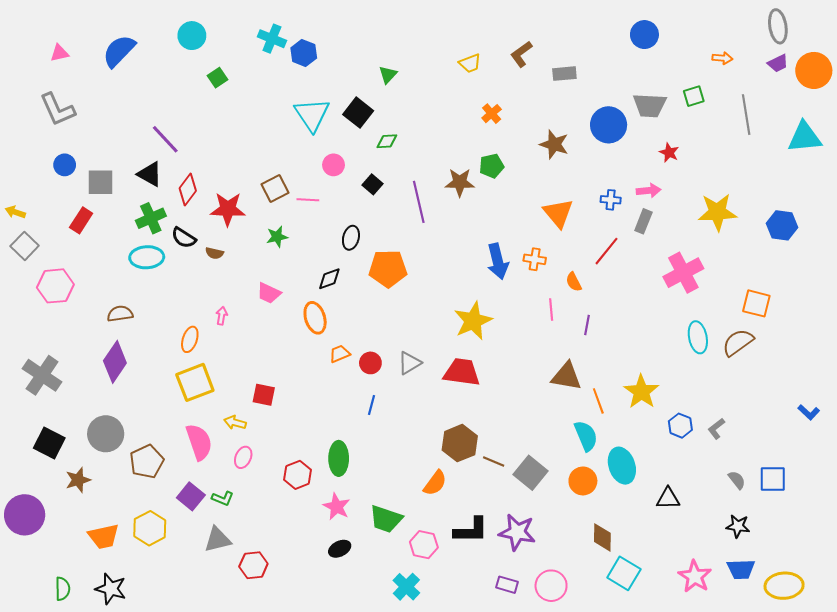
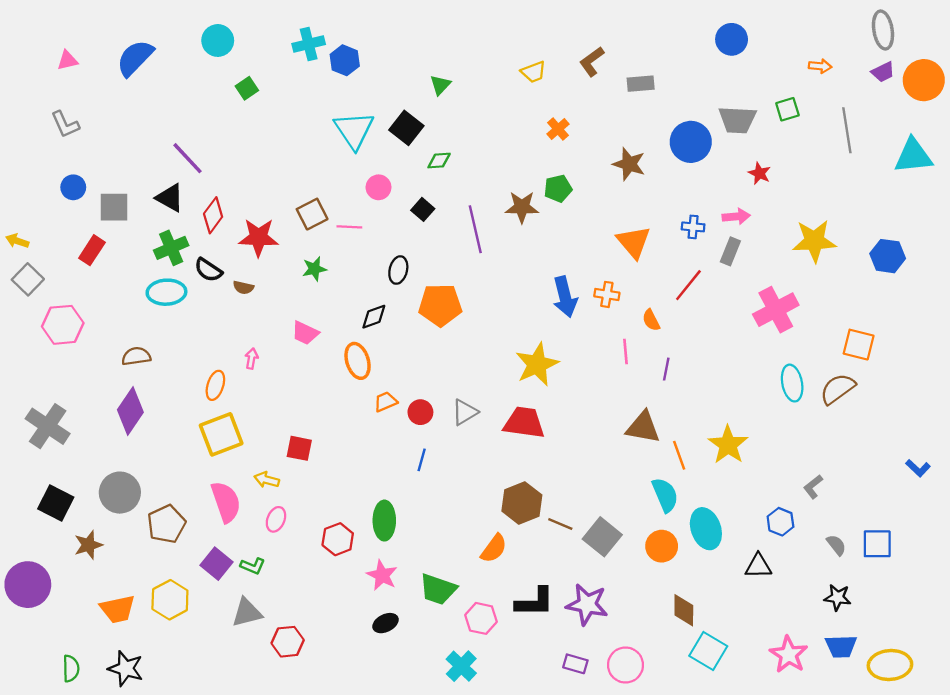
cyan cross: (272, 39) -> (309, 44), turned -36
gray L-shape: (57, 109) -> (65, 124), size x0.7
blue hexagon: (680, 426) -> (780, 522), moved

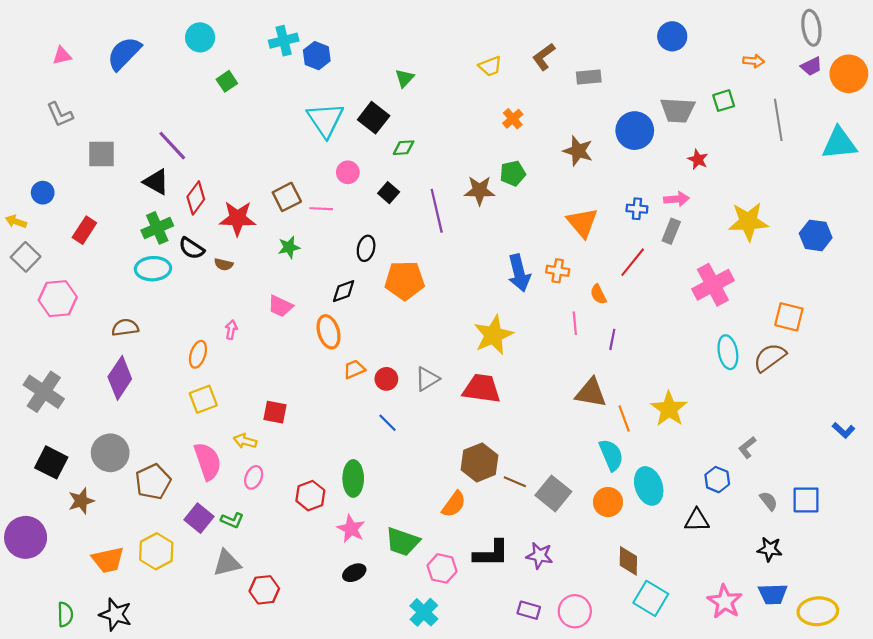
blue circle: (73, 187) -> (43, 193), moved
gray square: (114, 207) -> (102, 154), moved
yellow square: (221, 434) -> (203, 399), size x0.7
blue line: (422, 460) -> (387, 423), turned -60
purple star: (587, 604) -> (539, 556), size x0.7

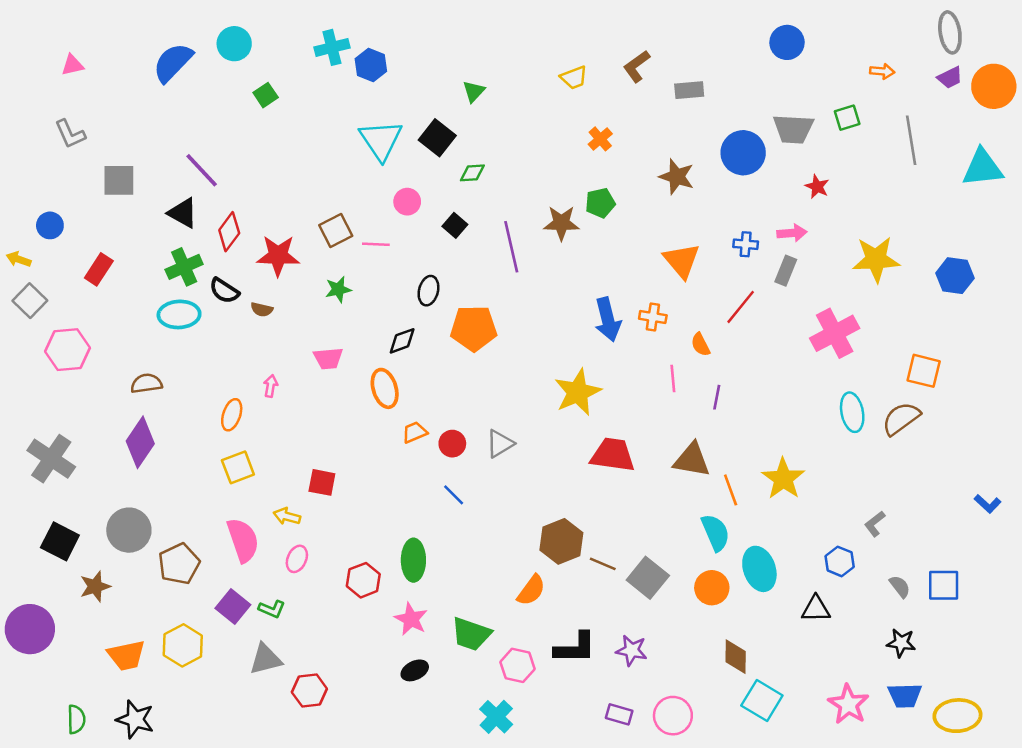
blue semicircle: (124, 53) -> (173, 63), moved
pink trapezoid: (280, 306) -> (328, 358), turned -30
red trapezoid: (482, 389) -> (613, 455), moved

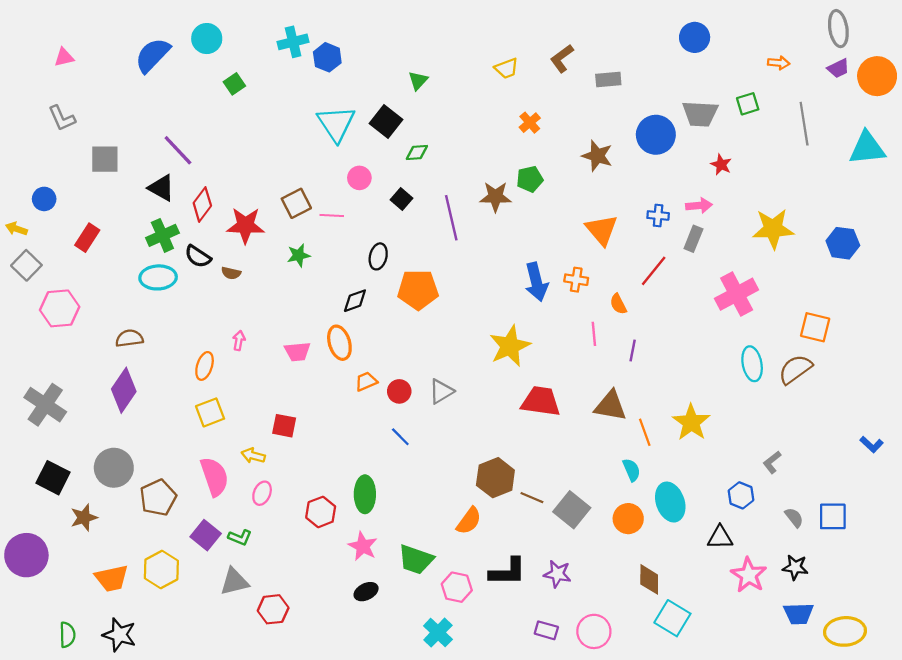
pink trapezoid: (328, 358) -> (297, 352), moved
cyan semicircle: (716, 533) -> (632, 470), size x0.7
pink star: (848, 704) -> (749, 575), moved

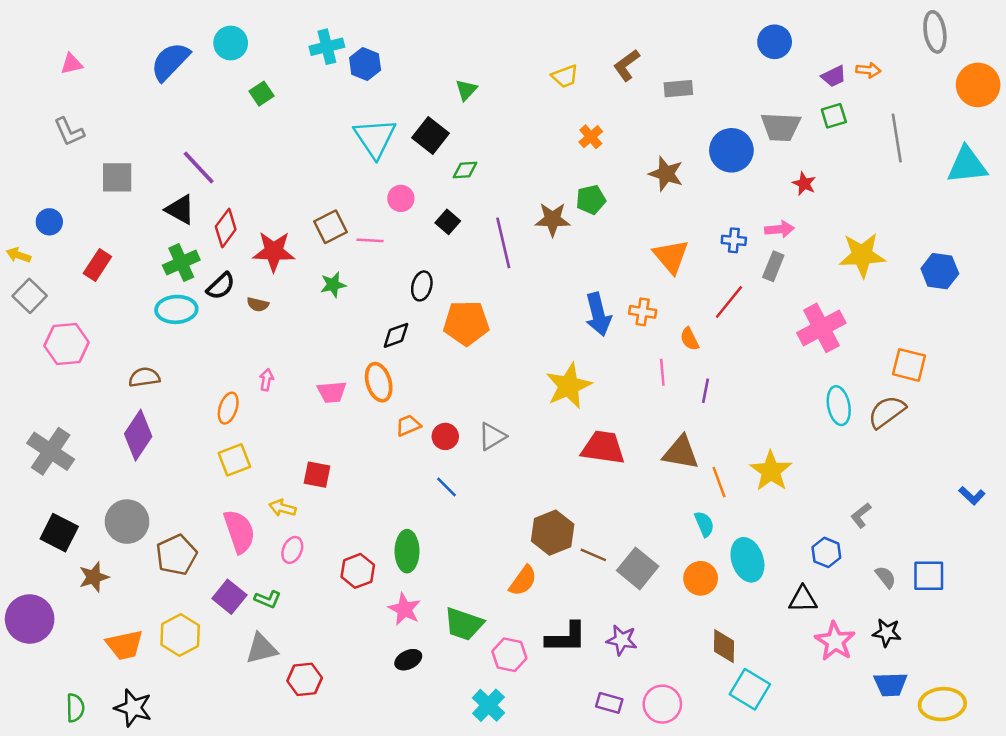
purple trapezoid: (838, 68) -> (834, 76), moved
black semicircle: (198, 256) -> (221, 286), turned -76

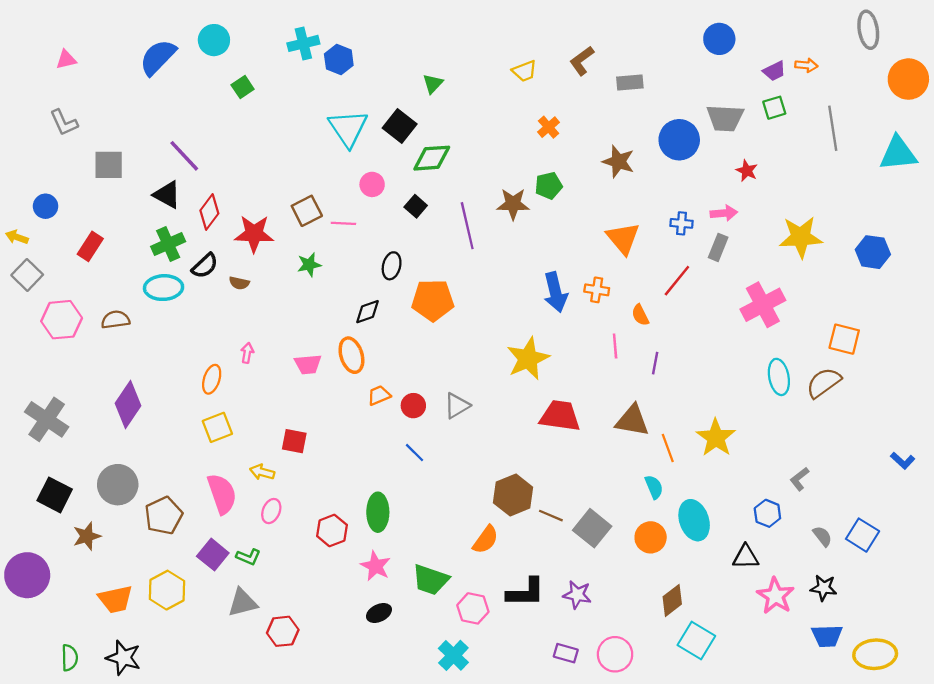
green diamond: (465, 170) -> (432, 158), size x1.6
brown semicircle: (144, 377) -> (115, 320), moved
blue square: (929, 576) -> (863, 535), turned 32
brown diamond: (724, 646) -> (672, 600), turned 52

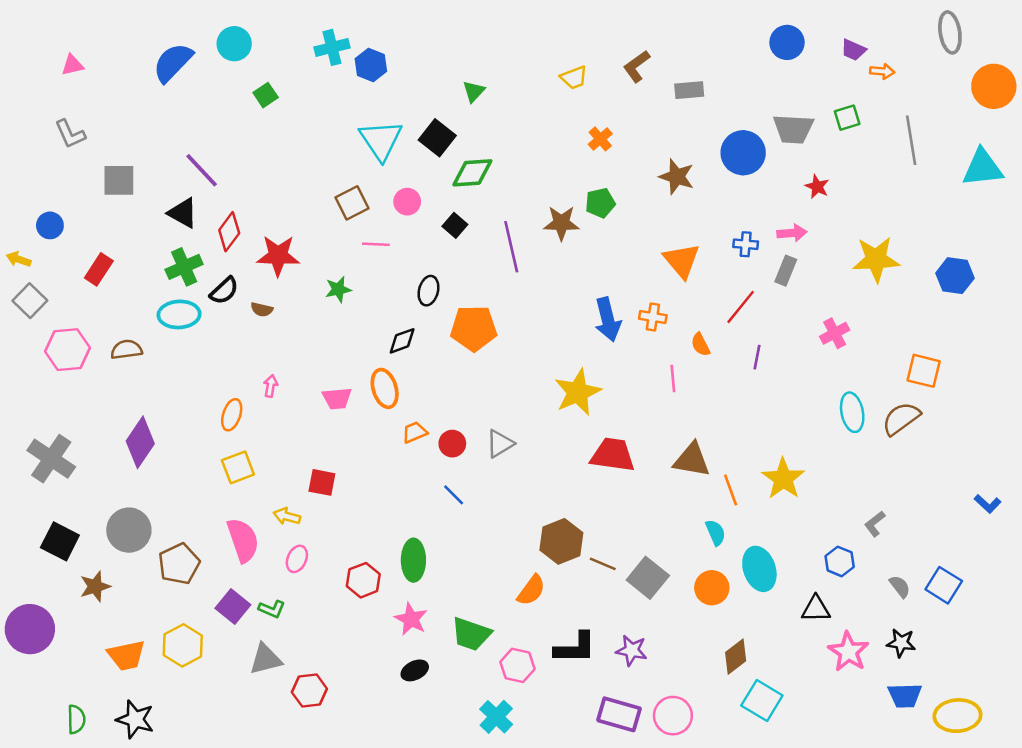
purple trapezoid: (774, 71) -> (853, 50), moved, turned 50
brown square: (307, 211) -> (352, 203), moved
pink cross: (763, 305) -> (835, 333), size x0.6
purple line: (655, 363) -> (757, 357), moved
purple rectangle: (566, 653) -> (619, 714), size x1.6

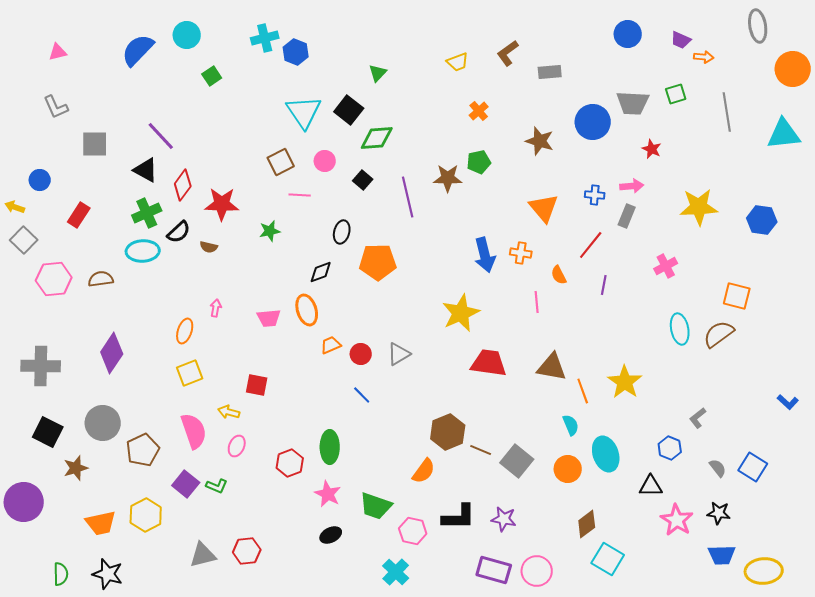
gray cross: (51, 459) -> (41, 366), turned -33
gray triangle: (266, 659) -> (203, 555), moved

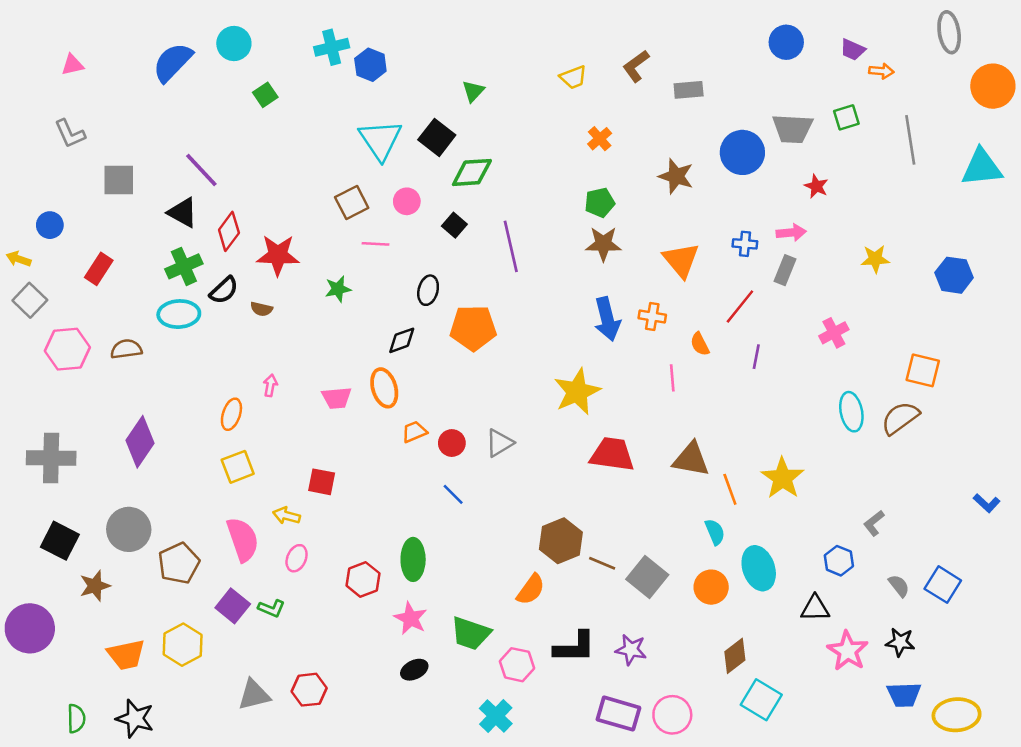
brown star: (448, 178) -> (603, 244), moved
yellow star: (699, 207) -> (875, 259), size x0.6

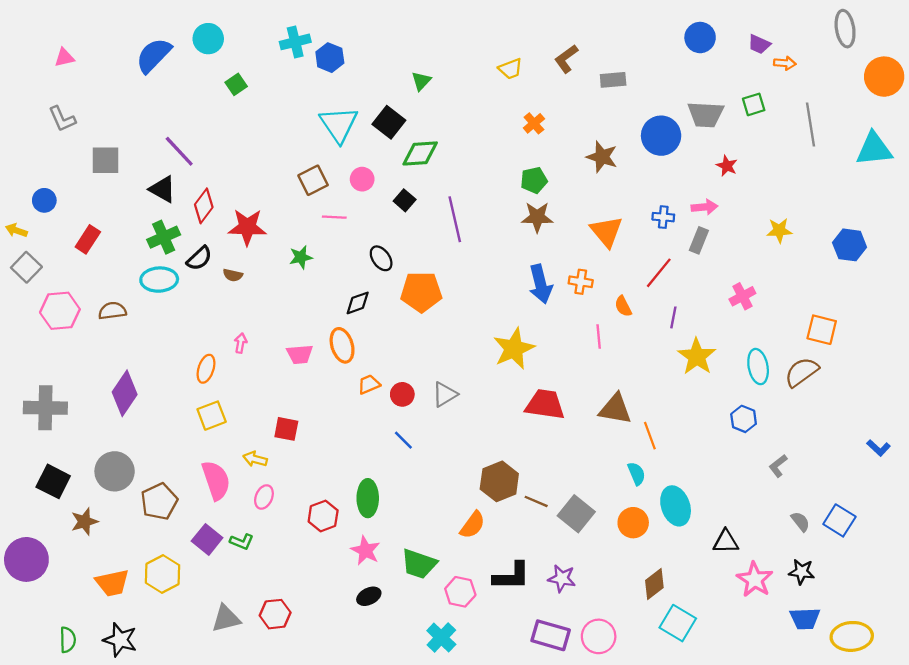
black ellipse: (428, 290) -> (381, 258), turned -50
yellow star: (782, 478) -> (697, 356), moved
blue hexagon: (839, 561) -> (744, 419), moved

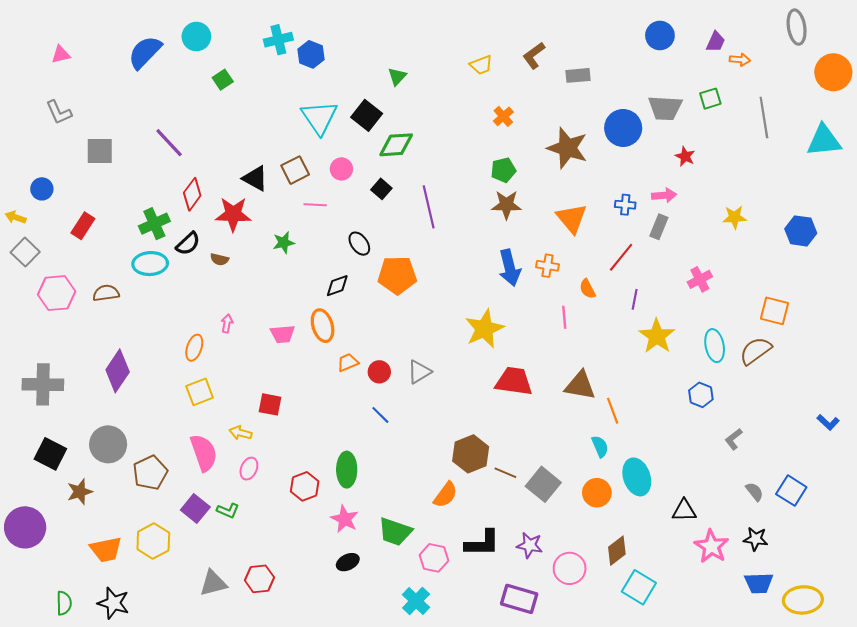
purple trapezoid: (759, 44) -> (716, 42), turned -90
brown star: (602, 157) -> (567, 148), size x1.4
black triangle: (162, 189) -> (255, 178), moved
pink circle: (599, 636) -> (570, 568), moved

